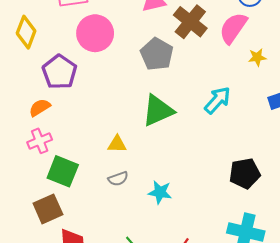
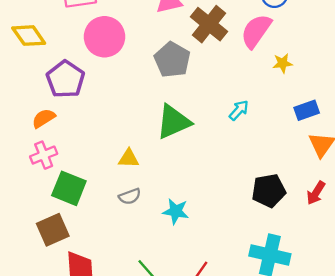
yellow diamond: (26, 32) -> (29, 36), turned -56
cyan arrow: (217, 100) -> (239, 110), size x0.7

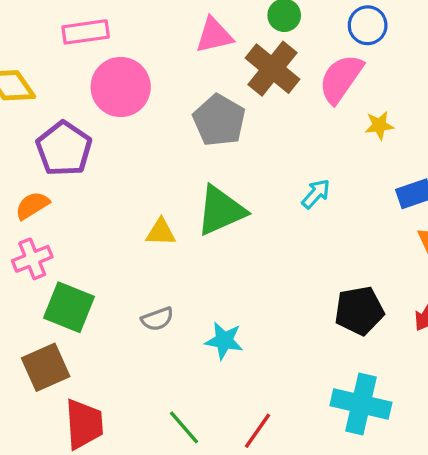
yellow triangle: (129, 158) -> (161, 232), moved

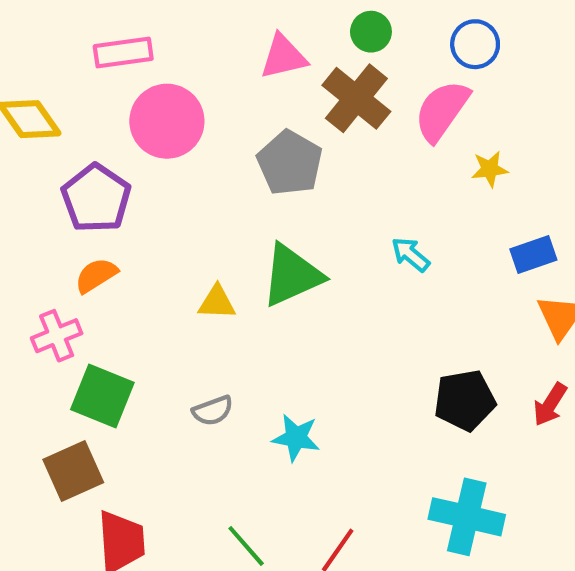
cyan arrow: (316, 194) -> (411, 254), turned -92
orange semicircle: (32, 205) -> (96, 275), moved

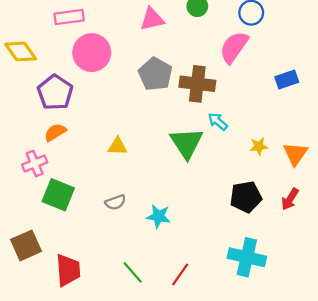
brown cross: (356, 98) -> (197, 84), moved, turned -32
yellow star: (490, 169) -> (259, 146), moved
blue rectangle: (533, 254) -> (287, 79), moved
green triangle: (292, 275) -> (187, 143), moved, turned -39
brown square: (73, 471) -> (26, 245), moved

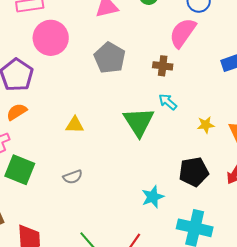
brown cross: (197, 84) -> (163, 66), moved, size x0.6
cyan star: (159, 216) -> (153, 197), moved, turned -30

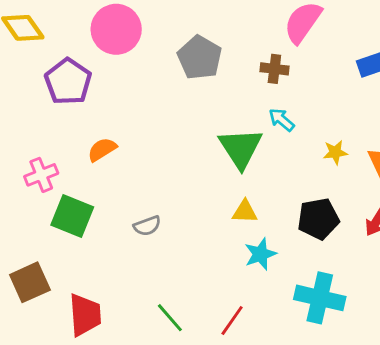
orange semicircle: (17, 112) -> (102, 149), moved
yellow triangle: (75, 125) -> (245, 212), moved

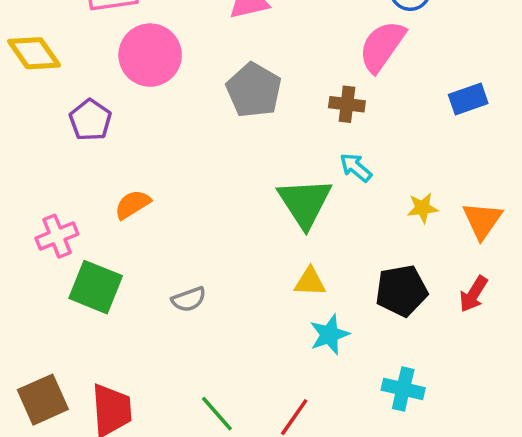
purple pentagon: (68, 82) -> (90, 120), size x0.7
brown square: (30, 282) -> (43, 400), moved
cyan cross: (320, 298) -> (403, 389), size x0.7

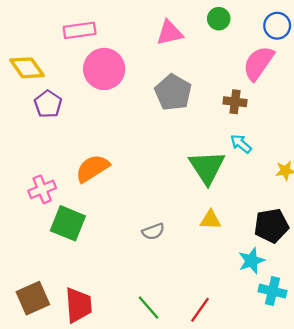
purple pentagon: (90, 120) -> (48, 104), moved
orange semicircle: (133, 204) -> (92, 168), size x1.4
gray semicircle: (189, 299) -> (153, 231), moved
cyan star: (329, 335) -> (251, 261), moved

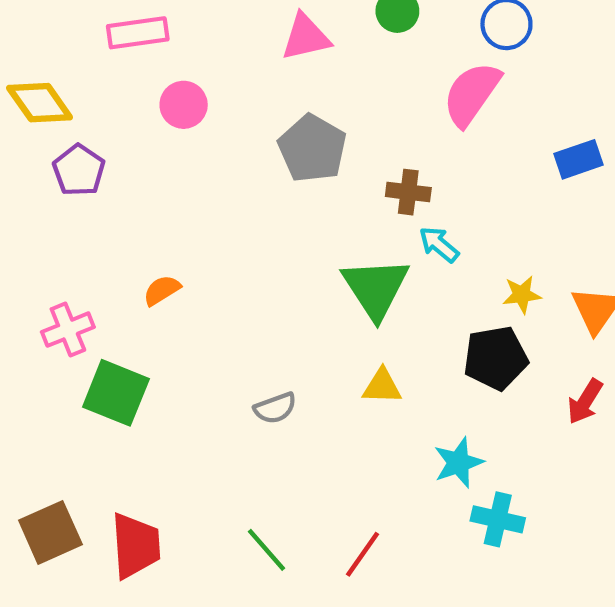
pink circle: (104, 69) -> (184, 105), size x0.6
brown cross: (235, 102) -> (408, 192), moved
orange semicircle: (92, 168) -> (162, 290), size x0.6
black pentagon: (271, 226) -> (496, 358), moved

